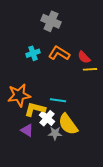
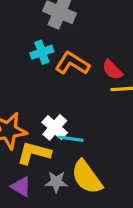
cyan cross: (33, 53) -> (42, 52), moved
white cross: (47, 118) -> (55, 127), moved
gray star: (55, 133) -> (56, 182), moved

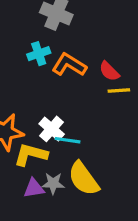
purple triangle: (21, 187) -> (34, 188), moved, turned -40

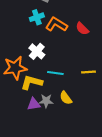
yellow line: (119, 90) -> (88, 72), moved
white cross: (52, 129) -> (37, 51), moved
yellow semicircle: (84, 179) -> (66, 98), size x0.6

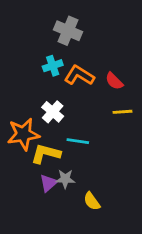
yellow line: (88, 72) -> (123, 112), moved
yellow semicircle: (66, 98) -> (92, 201), moved
purple triangle: (34, 104) -> (48, 183), turned -32

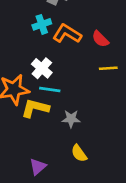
cyan line: (78, 141) -> (50, 90), moved
gray star: (65, 179) -> (71, 119), moved
purple triangle: (48, 183) -> (38, 167), moved

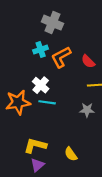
orange L-shape: (67, 34) -> (61, 57), turned -60
yellow L-shape: (35, 108) -> (35, 145), moved
gray star: (71, 119) -> (87, 110), moved

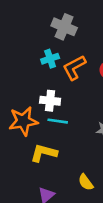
white cross: (41, 85) -> (50, 101), turned -35
yellow L-shape: (35, 145) -> (44, 153), moved

